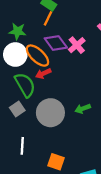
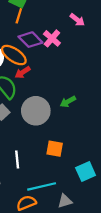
white line: (22, 146) -> (17, 159), moved
orange square: (56, 162) -> (55, 149), moved

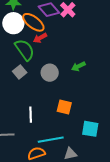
gray circle: (36, 111) -> (50, 73), size x0.7
cyan square: (86, 172) -> (90, 129), turned 30

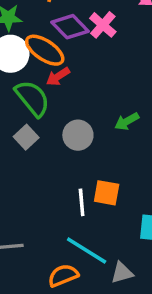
white line: (31, 115) -> (82, 202), moved
cyan line: (51, 140) -> (87, 250), turned 45

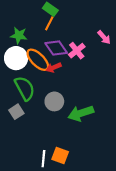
red arrow: (58, 77) -> (54, 67), moved
green arrow: (127, 121) -> (81, 113), size x1.6
gray circle: (78, 135) -> (54, 101), moved

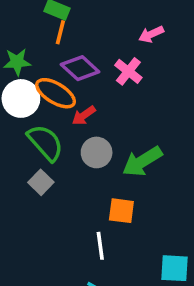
pink arrow: (104, 37) -> (151, 34), turned 120
pink cross: (77, 51) -> (128, 71), moved
red arrow: (54, 67) -> (84, 115), moved
orange square: (60, 155) -> (121, 211), moved

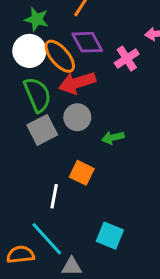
red arrow: (84, 115) -> (77, 83), size x1.6
green arrow: (142, 161) -> (113, 138), size x0.6
gray square: (41, 182) -> (42, 130), moved, size x1.4

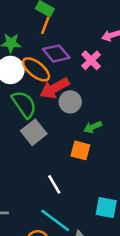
gray circle: (77, 117) -> (70, 102), moved
orange square: (82, 173) -> (80, 150), moved
white line: (54, 196) -> (54, 184), turned -30

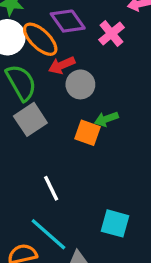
red arrow: (54, 88) -> (62, 65), size x0.7
orange square: (80, 150) -> (87, 133), moved

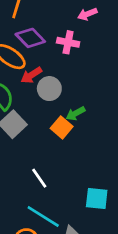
pink cross: (111, 34) -> (68, 42), turned -30
orange square: (87, 133) -> (62, 127), turned 30

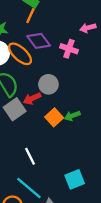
red arrow: (31, 75) -> (32, 98), moved
green arrow: (75, 114) -> (72, 116), moved
cyan square: (97, 199) -> (75, 179), turned -36

